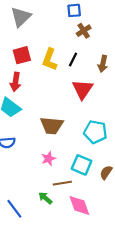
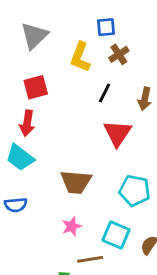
yellow L-shape: (50, 59) -> (80, 57), moved

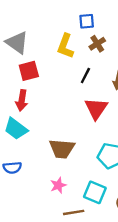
gray triangle: (34, 36) -> (17, 43), moved, turned -40

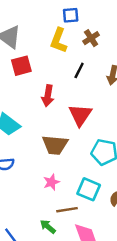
blue square: (87, 21) -> (71, 15), moved
red arrow: (22, 100) -> (48, 96), moved
red triangle: (96, 109) -> (80, 115), moved

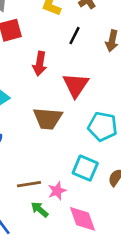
pink star: (51, 182) -> (57, 191), moved
brown line: (67, 210) -> (29, 184), moved

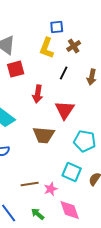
green arrow: (40, 210) -> (38, 214), moved

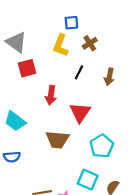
cyan pentagon: (85, 141) -> (102, 146), turned 30

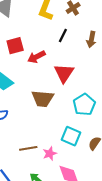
red square: (27, 68) -> (15, 46), moved
red arrow: (51, 95) -> (36, 57), turned 54

